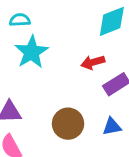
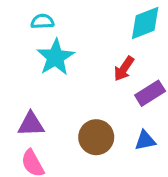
red arrow: (93, 62) -> (124, 69), turned -40

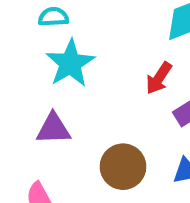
purple triangle: (31, 124) -> (53, 129), moved

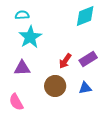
red arrow: (159, 78) -> (65, 61), moved

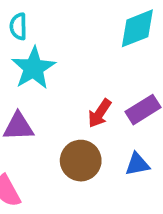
cyan semicircle: (22, 15) -> (18, 26), turned -88

